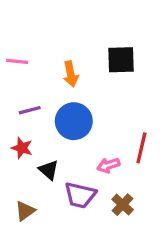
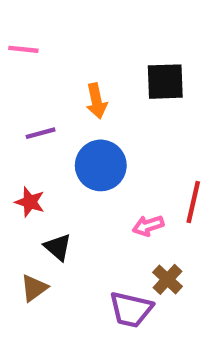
pink line: (17, 61) -> (23, 49), moved
purple line: (30, 110) -> (41, 133), moved
black triangle: (49, 170) -> (58, 247), moved
purple trapezoid: (80, 195) -> (131, 310), moved

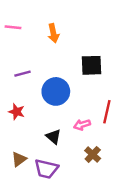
black square: (165, 82) -> (91, 65), moved
orange arrow: (96, 101) -> (53, 33), moved
black triangle: (58, 247) -> (53, 137), moved
purple trapezoid: (131, 310) -> (46, 169), moved

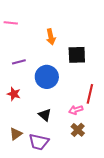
orange arrow: (53, 33) -> (51, 37), moved
pink arrow: (82, 125) -> (76, 110), moved

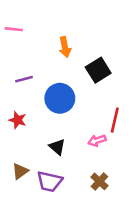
black square: (77, 55) -> (98, 70), turned -30
brown cross: (78, 130) -> (99, 181), moved

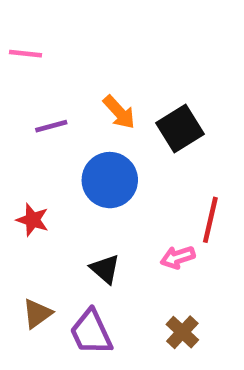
orange arrow: (65, 47) -> (119, 112), moved, turned -30
purple line: (24, 79) -> (51, 126), moved
purple trapezoid: (50, 181) -> (91, 332), turned 52

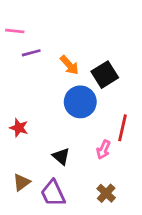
purple line: (51, 126) -> (31, 53), moved
blue circle: (110, 180) -> (80, 102), moved
pink arrow: (178, 257) -> (103, 150), turned -48

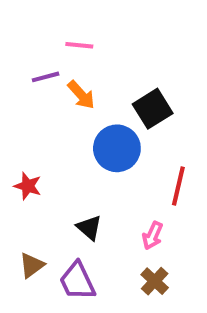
pink line: (15, 31) -> (79, 45), moved
orange arrow: (69, 65) -> (81, 95), moved
pink arrow: (103, 150) -> (153, 236), moved

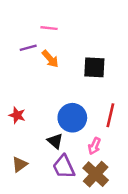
black square: (153, 109) -> (94, 67), turned 35
blue circle: (117, 148) -> (72, 118), moved
purple trapezoid: (77, 281) -> (64, 167), moved
brown cross: (155, 281) -> (96, 174), size x1.5

